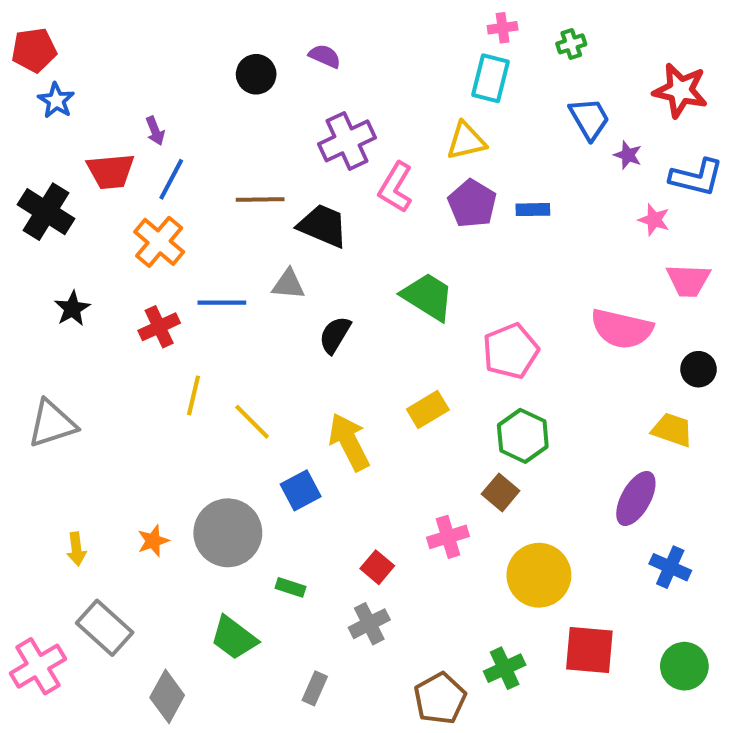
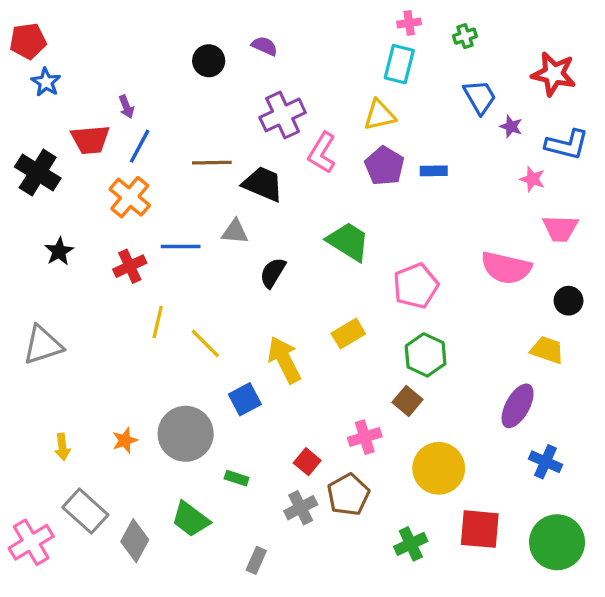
green circle: (684, 666) -> (557, 542), size x1.4
gray diamond: (167, 696) -> (135, 541), moved
brown pentagon: (440, 698) -> (348, 495), moved

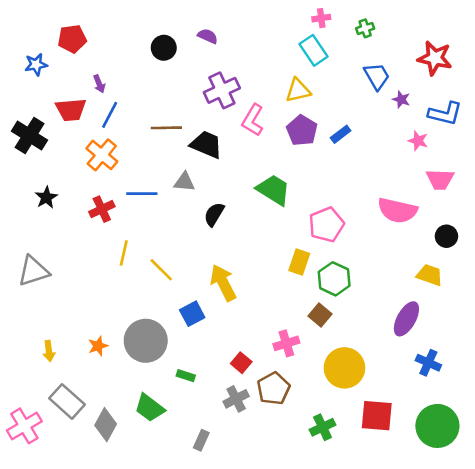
red pentagon: (28, 41) -> (72, 39), moved
cyan rectangle: (399, 64) -> (314, 50), turned -48
blue star: (46, 82) -> (36, 65), turned 30
blue rectangle: (434, 171) -> (341, 134), turned -36
yellow rectangle: (348, 334) -> (299, 262), moved, turned -40

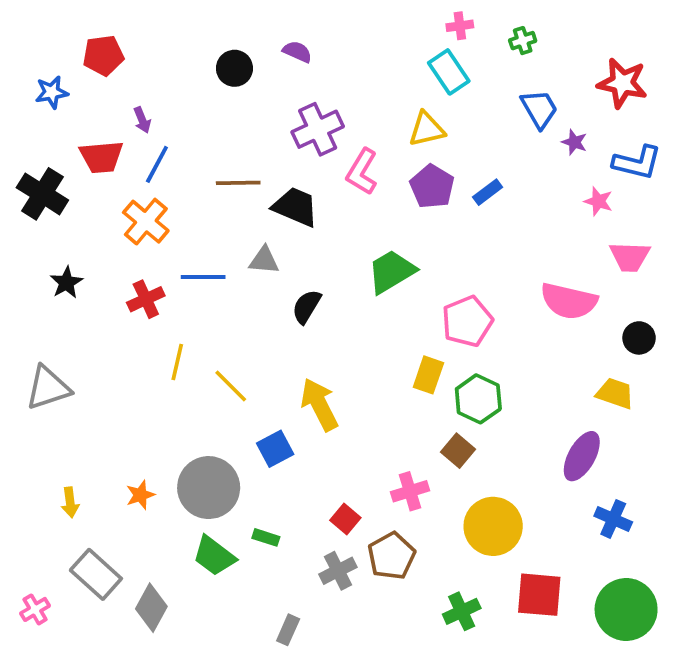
green trapezoid: (273, 190) -> (391, 271), turned -63
green trapezoid: (150, 408) -> (214, 556), moved
pink cross: (24, 426) -> (35, 609), size x0.6

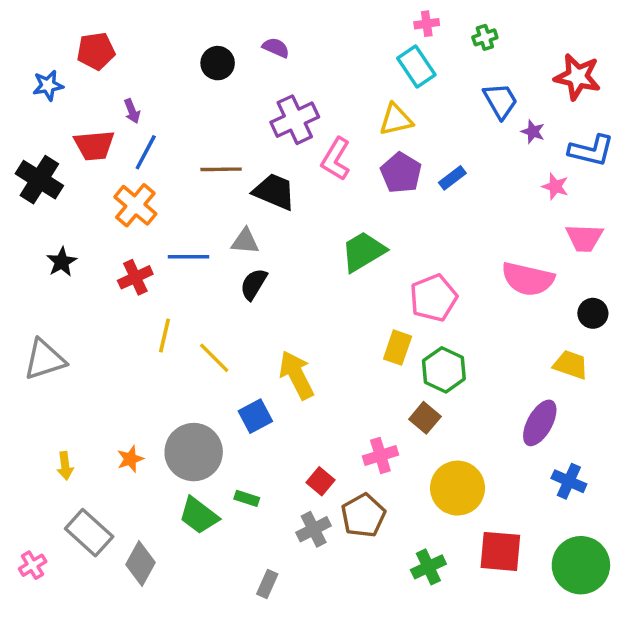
black semicircle: (307, 307) -> (254, 284), moved

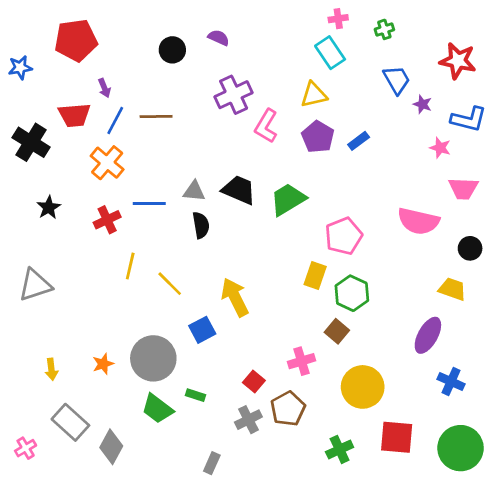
red pentagon: (96, 51) -> (76, 40), size x1.4
blue star: (48, 85) -> (20, 68), moved
brown line: (221, 169) -> (156, 116), moved
black trapezoid: (274, 192) -> (239, 190), moved
black semicircle: (254, 284) -> (201, 225), turned 140

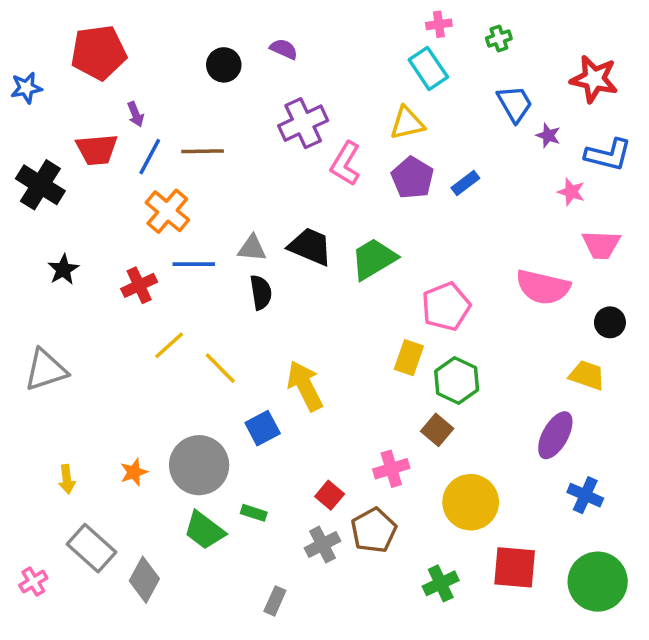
orange cross: (107, 163) -> (167, 211), moved
yellow line: (130, 266) -> (169, 345), turned 35

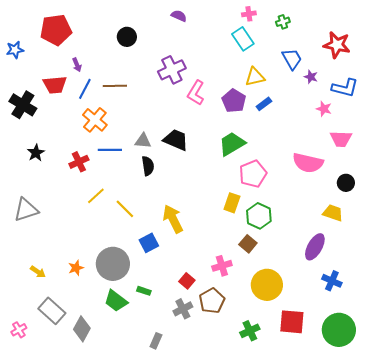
purple semicircle: (284, 49) -> (179, 16), moved
yellow triangle: (407, 123) -> (255, 77), moved
green trapezoid: (374, 259) -> (232, 144), moved
yellow arrow: (67, 479) -> (38, 272), turned -49

